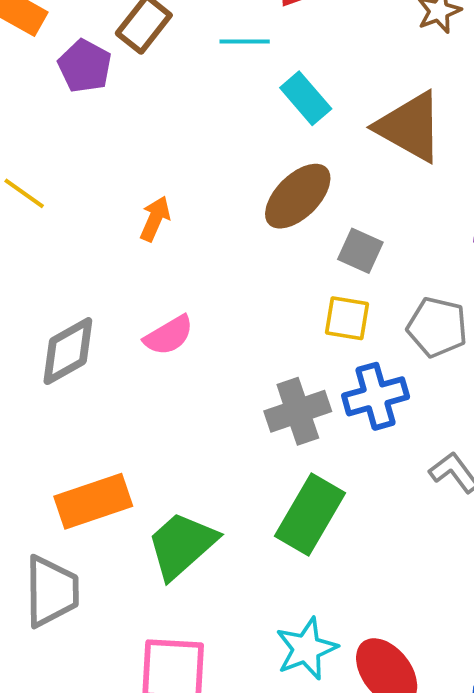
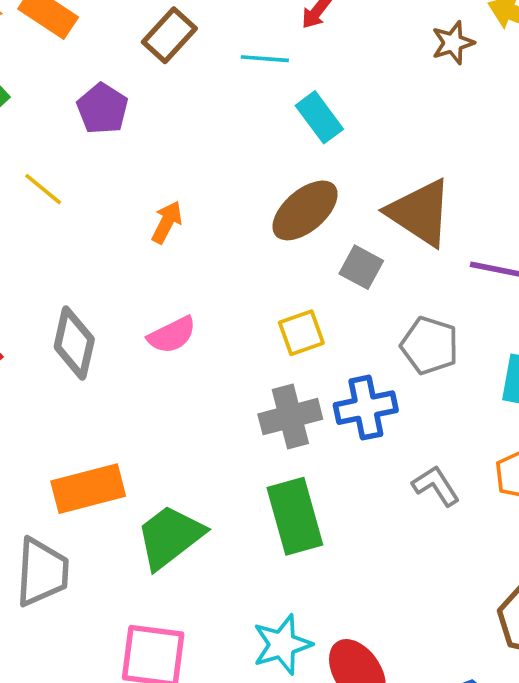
purple pentagon: (85, 66) -> (102, 109), moved
brown triangle: (410, 127) -> (420, 213), moved
yellow square: (347, 318) -> (301, 333), moved, turned -33
gray diamond: (68, 351) -> (74, 343), turned -52
green rectangle: (310, 515) -> (295, 516), turned -50

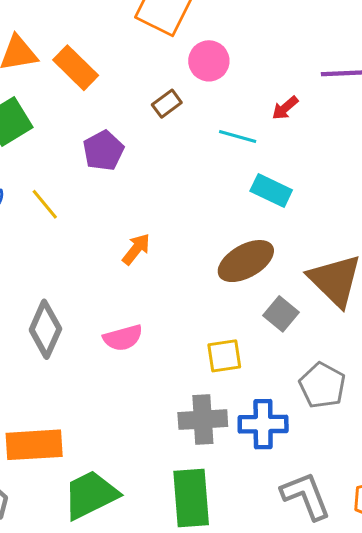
brown rectangle: (169, 35) -> (167, 104), size x0.7
cyan rectangle: (319, 117) -> (271, 191), turned -39
gray L-shape: (436, 486) -> (306, 496), size x1.4

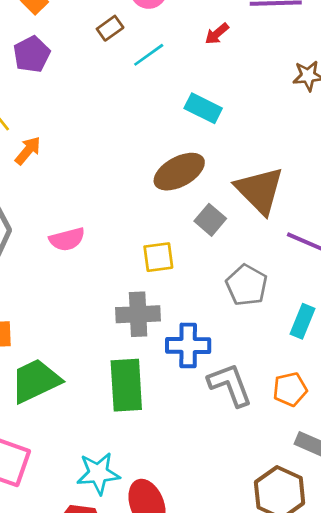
cyan line: (238, 137) -> (149, 55), moved, turned -52
purple pentagon: (103, 151) -> (32, 54), moved
orange arrow: (136, 249) -> (28, 151), moved
blue cross: (263, 424) -> (188, 345), moved

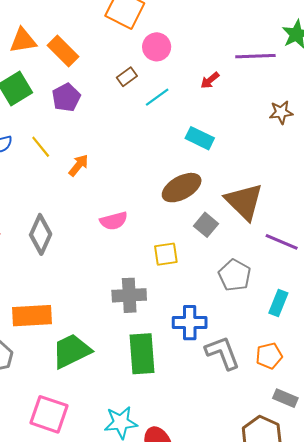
orange arrow: (28, 151) -> (79, 165), moved
pink semicircle: (67, 239) -> (114, 221), moved
gray cross: (138, 314) -> (129, 295), moved

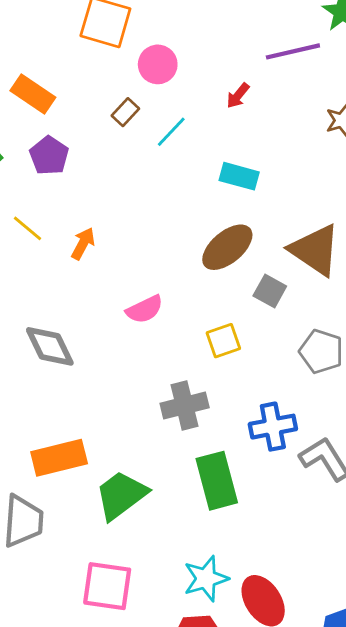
gray diamond: (41, 234) -> (50, 346), turned -39

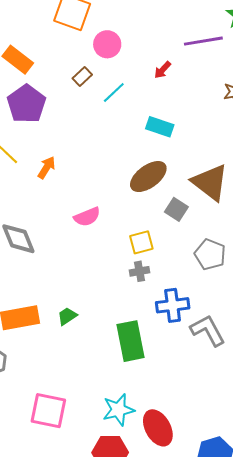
purple pentagon: (49, 156) -> (26, 104), size x1.4
gray cross: (185, 405) -> (139, 271), moved, size x0.6
green trapezoid: (121, 495) -> (67, 316), moved, size x0.5

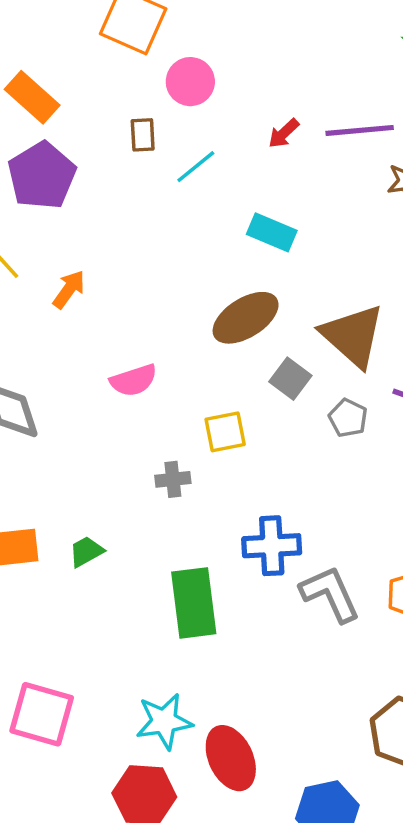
purple line: (203, 41) -> (360, 130), moved
brown rectangle: (82, 77) -> (143, 135), turned -54
gray pentagon: (210, 254) -> (348, 418), moved, size x0.7
gray cross: (139, 271) -> (173, 479), moved

